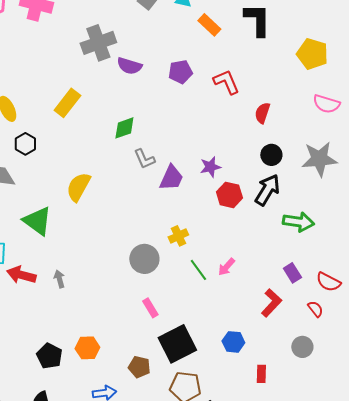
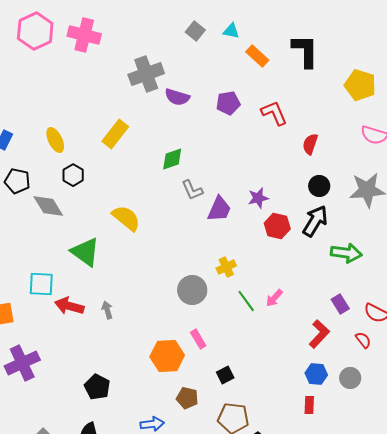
yellow semicircle: (78, 187) -> (126, 218), turned 100
blue hexagon: (233, 342) -> (316, 374), moved
black square: (177, 344) -> (225, 375), size x0.5
orange hexagon: (87, 348) -> (167, 356), moved, size x1.4

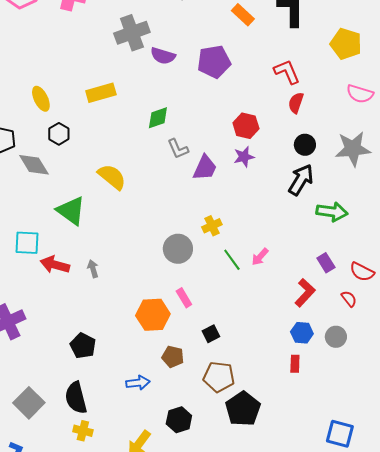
purple pentagon: (228, 103) -> (214, 62), size x1.4
red L-shape: (274, 113) -> (287, 72), moved
yellow rectangle: (115, 134) -> (101, 93), turned 36
red hexagon: (277, 226) -> (246, 126), moved

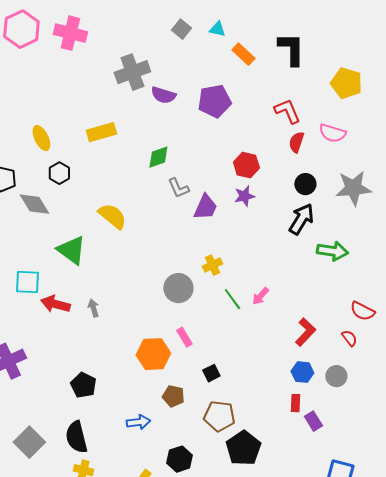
pink semicircle: (360, 94) -> (332, 133), moved
purple rectangle: (326, 263) -> (313, 421), moved

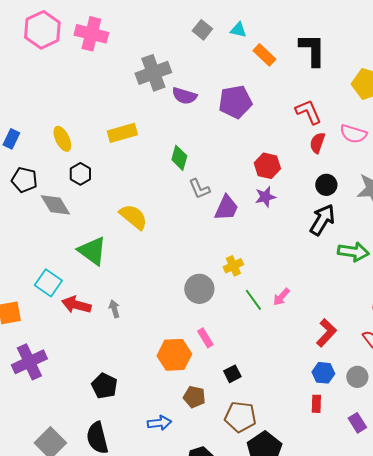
green diamond: (158, 157) -> (179, 158), turned -55
cyan square: (27, 282) -> (48, 283), turned 32
purple rectangle: (313, 421) -> (357, 423), moved

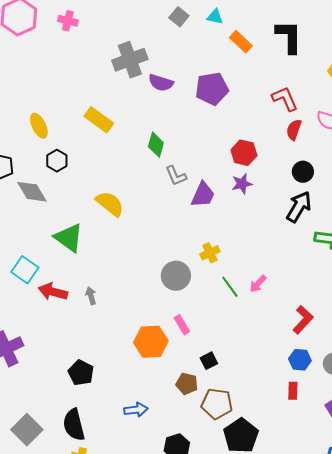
pink cross: (91, 34) -> (68, 21), size x0.6
yellow rectangle: (122, 133) -> (99, 120), turned 52
brown pentagon: (194, 397) -> (187, 384), moved

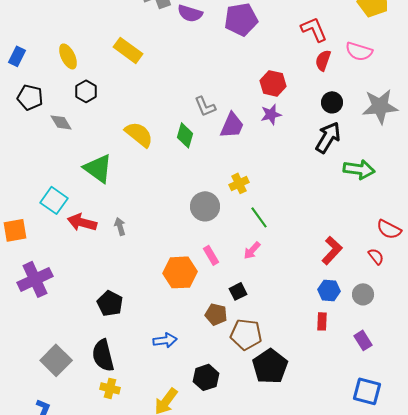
green diamond: (156, 145) -> (185, 135), moved
gray diamond: (32, 192) -> (61, 122), size x0.7
pink arrow: (258, 284) -> (252, 250), moved

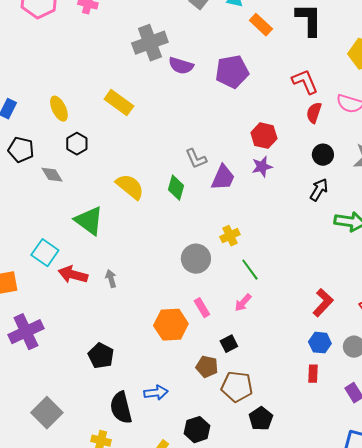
black arrow: (328, 137) -> (319, 190), size x0.7
black semicircle: (103, 355) -> (121, 408), moved
black pentagon: (270, 366) -> (261, 419), size x0.7

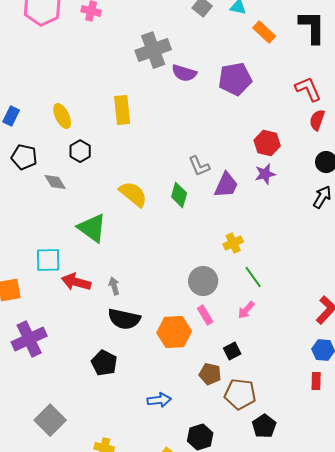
yellow rectangle: (119, 103) -> (122, 110), turned 48
cyan square: (45, 253) -> (48, 260), turned -36
gray circle: (196, 259) -> (203, 281), moved
black semicircle: (121, 408) -> (124, 319), moved, turned -64

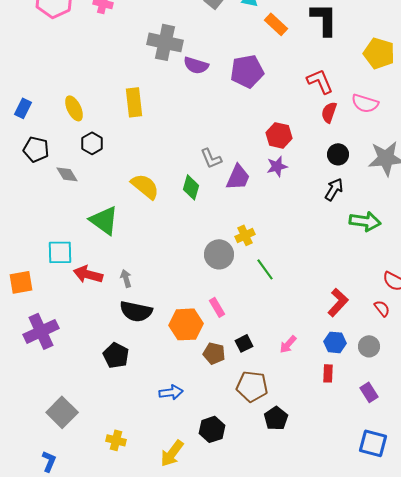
gray cross: (153, 50) -> (165, 42), turned 32
gray circle: (203, 281) -> (219, 254), moved
pink arrow: (246, 310) -> (288, 344), moved
brown pentagon: (210, 374) -> (214, 353), moved

